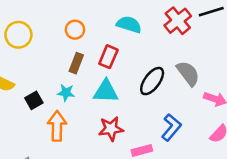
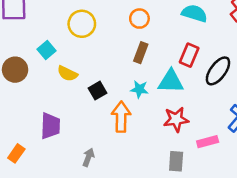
red rectangle: (108, 57) -> (189, 55), moved
cyan star: (66, 93) -> (139, 89), moved

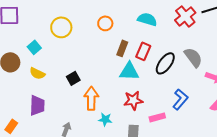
brown rectangle: (141, 53) -> (122, 48), moved
yellow semicircle: (67, 74) -> (37, 73), moved
cyan star: (139, 89) -> (105, 119), moved

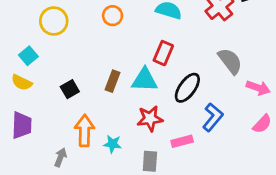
cyan square: (34, 47) -> (28, 56), moved
brown rectangle: (122, 48) -> (113, 81), moved
black ellipse: (165, 63) -> (187, 88), moved
orange arrow: (91, 98) -> (84, 131), moved

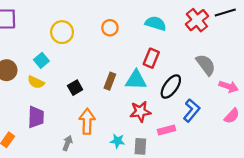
cyan star: (113, 144) -> (118, 141), moved

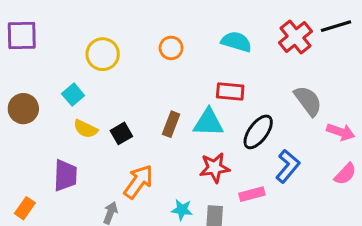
red rectangle: (151, 58) -> (230, 91), turned 72
yellow semicircle: (36, 82) -> (86, 129), moved
orange arrow: (87, 121) -> (138, 182), turned 35

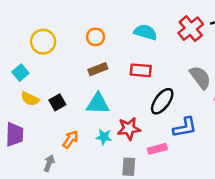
cyan triangle: (208, 123) -> (98, 104), moved
brown rectangle: (171, 124) -> (98, 69), moved, turned 48
blue L-shape: (288, 166) -> (185, 127), turned 40
orange arrow: (138, 182) -> (70, 139), size x0.7
cyan star: (182, 210) -> (104, 137), moved

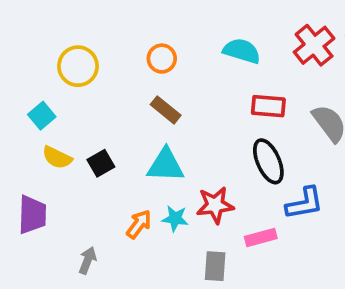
brown rectangle: (98, 69) -> (166, 110), turned 60
red rectangle: (141, 70) -> (268, 106), moved
black ellipse: (162, 101) -> (268, 161), turned -60
orange arrow: (70, 139) -> (139, 224), moved

